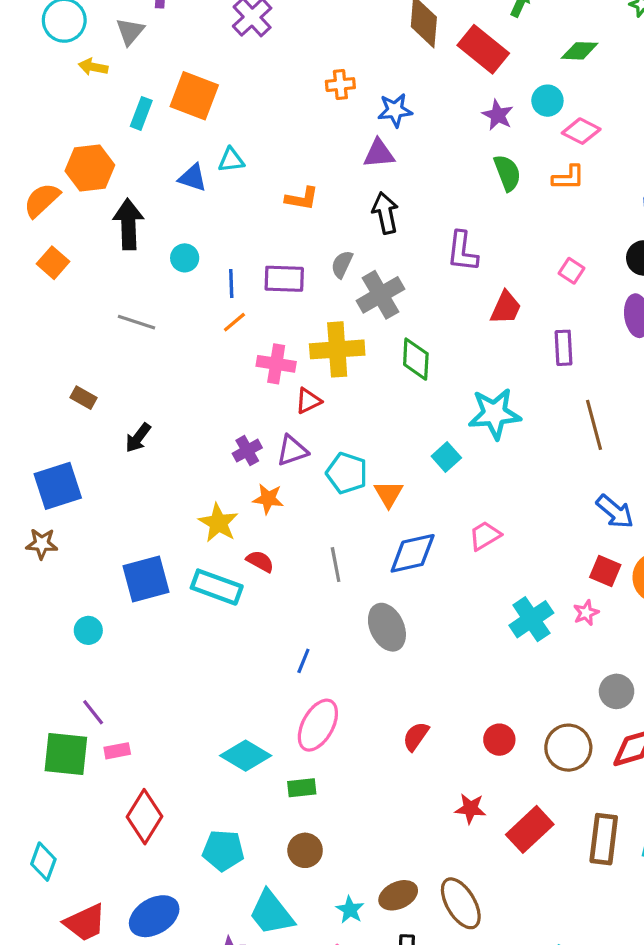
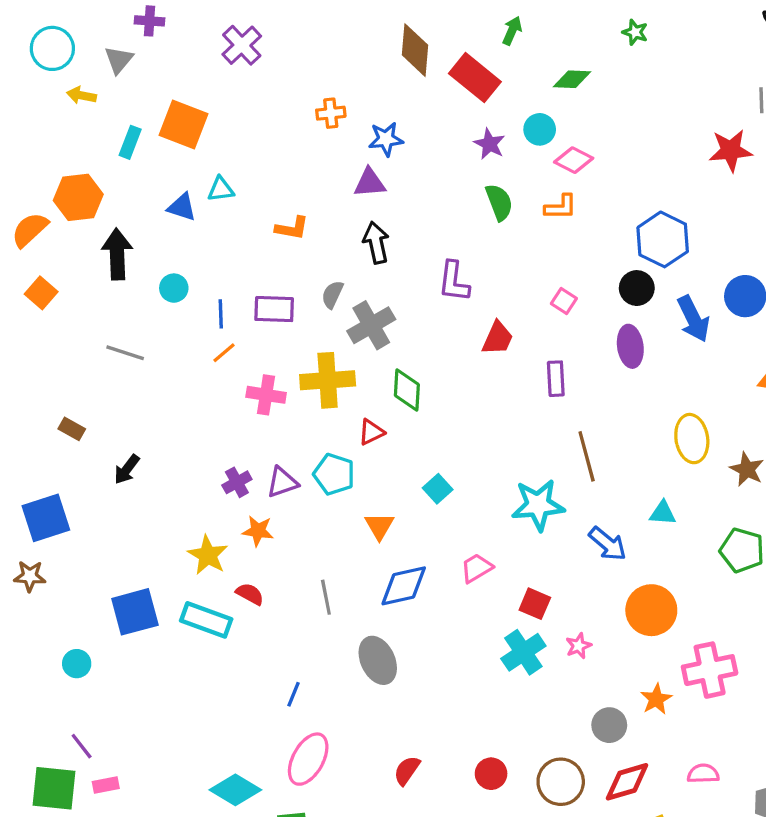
red triangle: (308, 401) -> (371, 432), moved
cyan star: (494, 414) -> (538, 505), moved
cyan pentagon: (347, 473) -> (334, 474), moved
red square: (605, 571) -> (535, 604), moved

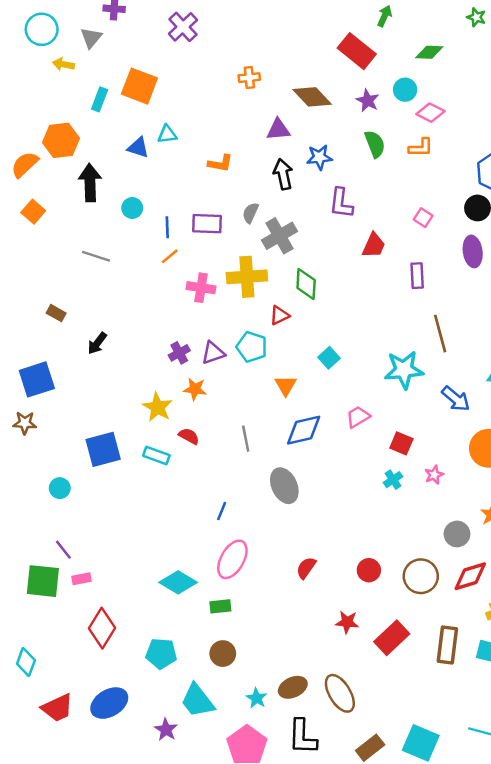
brown diamond: (415, 50) -> (312, 97), moved, turned -48
blue star: (386, 139) -> (319, 157), moved
cyan rectangle: (206, 620) -> (156, 456), size x0.7
cyan cross: (523, 652) -> (393, 480), size x0.6

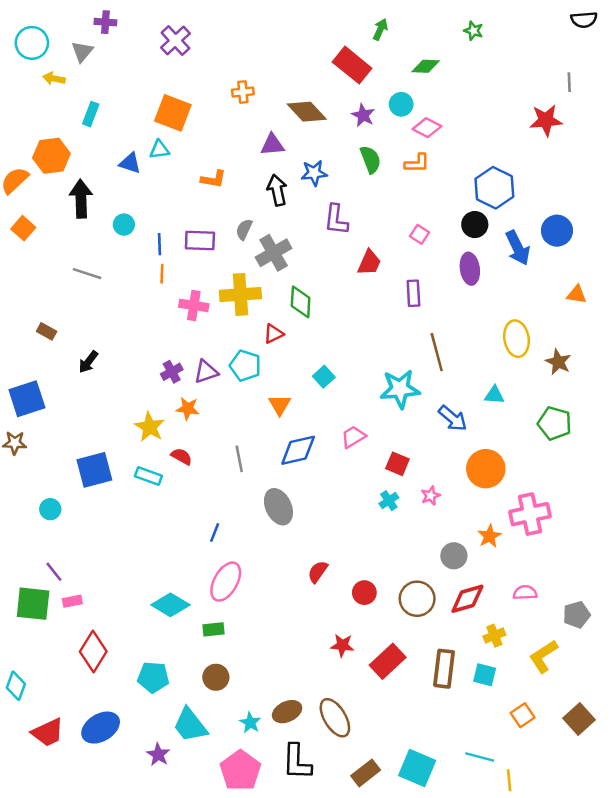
orange square: (139, 86) -> (173, 113), moved
orange line: (170, 256) -> (162, 274), turned -48
red semicircle: (306, 568) -> (318, 572), moved

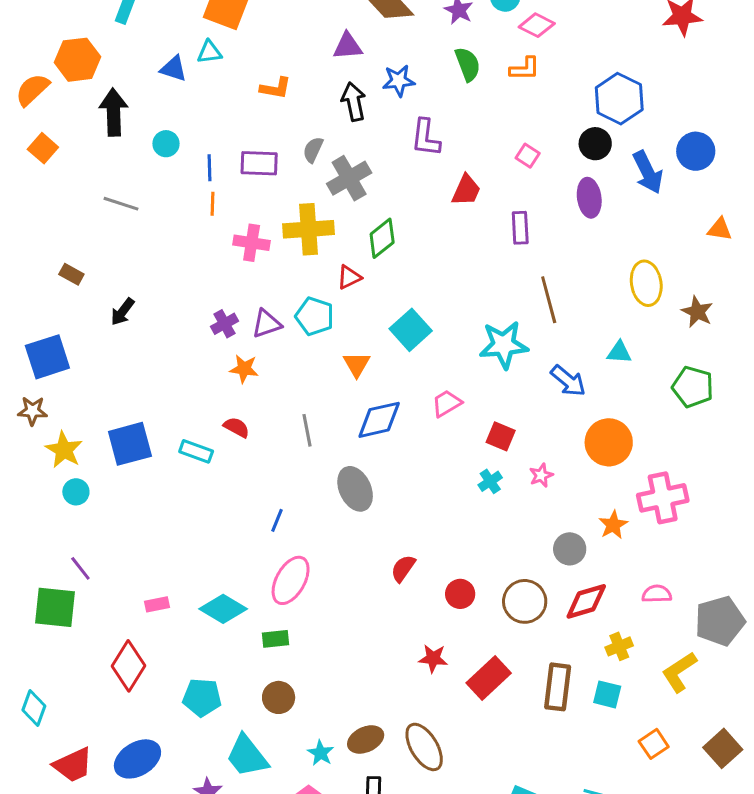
green diamond: (301, 302) -> (382, 238), turned 48
cyan square: (324, 377) -> (411, 330), size x1.5
yellow star: (150, 427) -> (64, 450), moved
pink rectangle: (72, 601) -> (157, 604), moved
gray pentagon: (577, 615) -> (720, 621), size x1.5

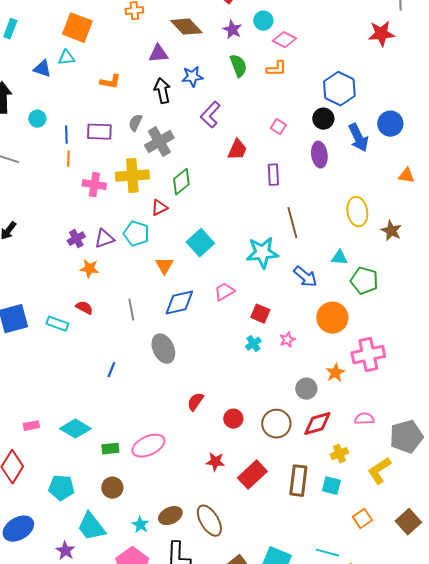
purple L-shape: (426, 138) -> (210, 115), turned 36
green pentagon: (693, 387) -> (364, 281), moved
pink ellipse: (291, 580) -> (148, 446), moved, turned 36

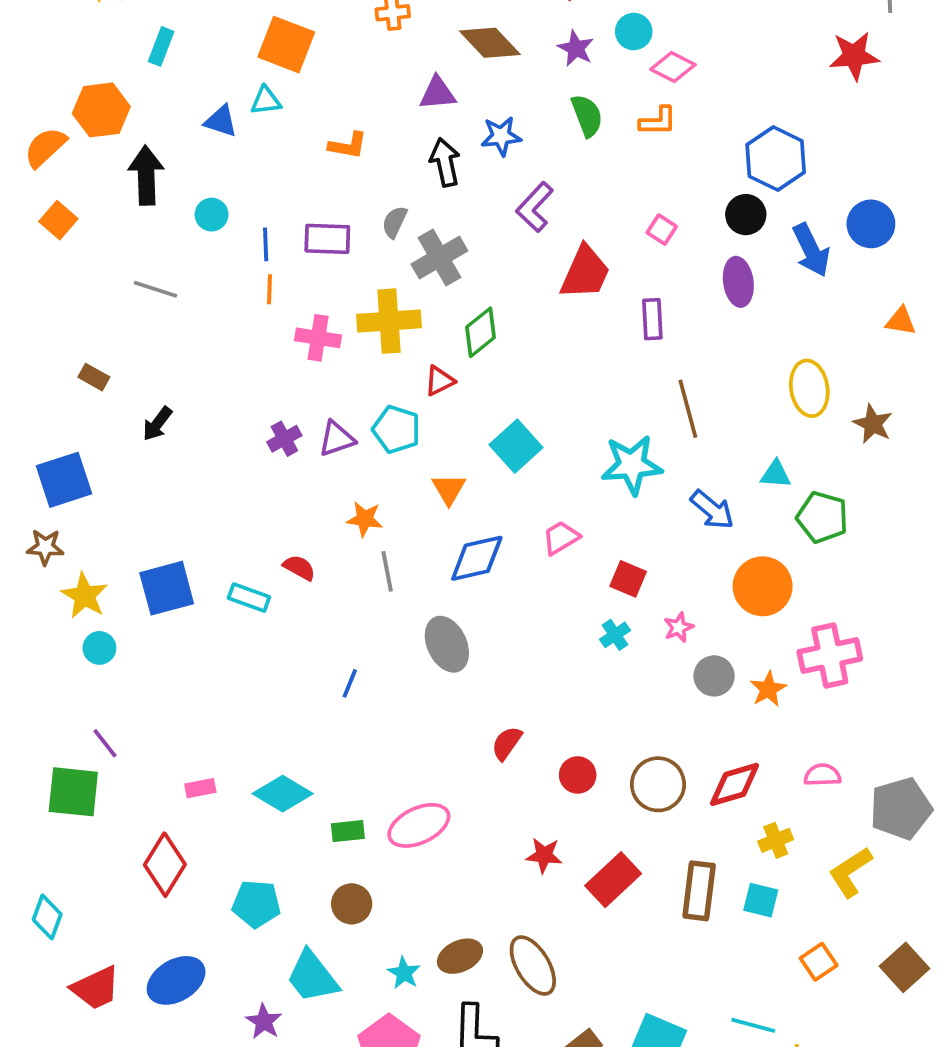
red trapezoid: (237, 150) -> (585, 272), size x1.4
orange star: (89, 269) -> (365, 519), moved
gray circle: (306, 389) -> (714, 676), moved

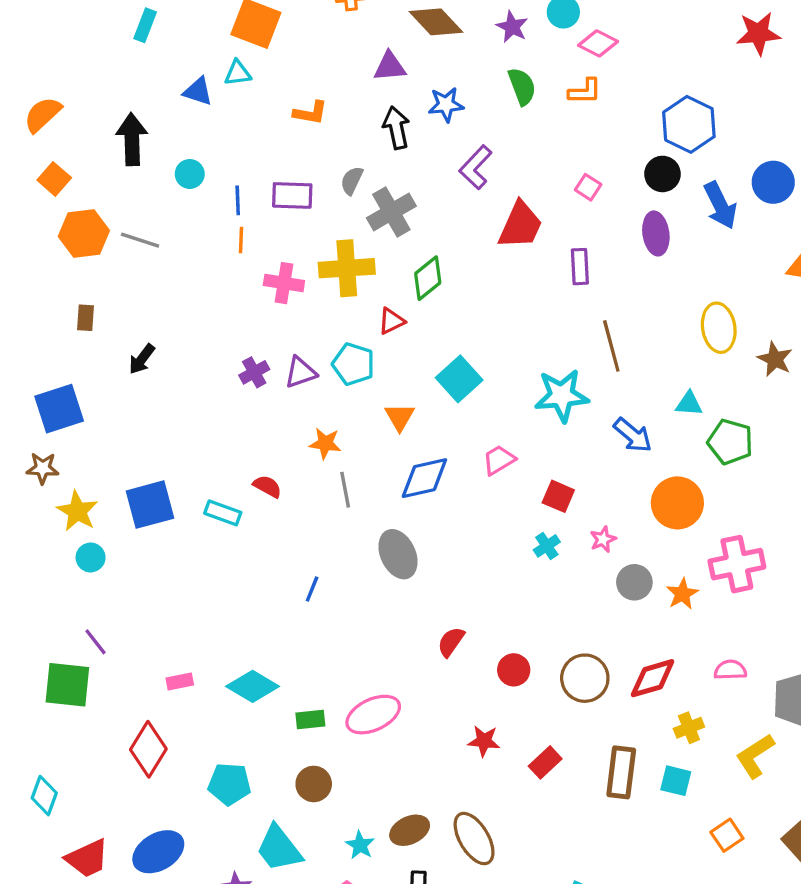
orange hexagon: (101, 110) -> (84, 233), moved
brown rectangle: (94, 377) -> (86, 318), turned 65
red rectangle: (613, 880) -> (545, 762), size x0.7

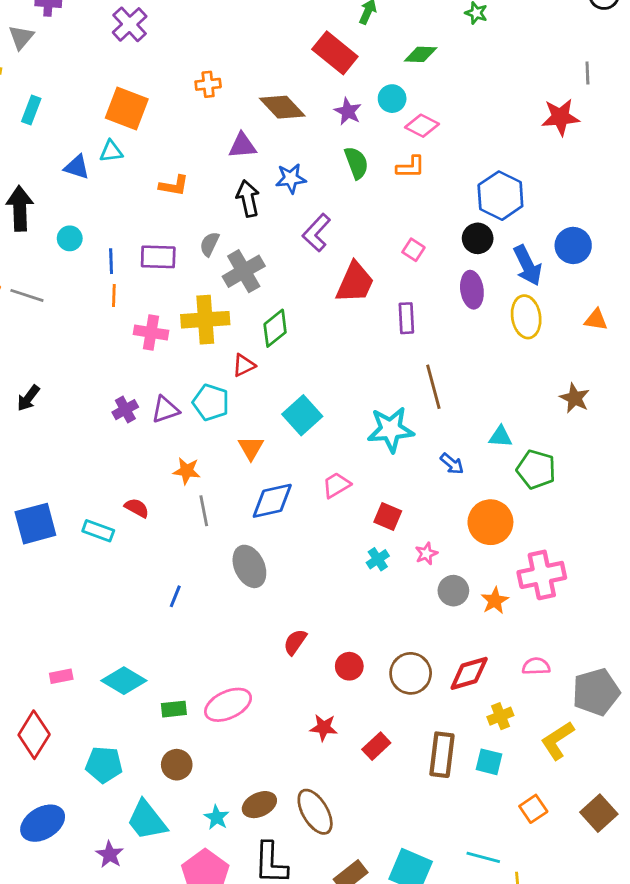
yellow ellipse: (719, 328) -> (526, 317), moved
blue arrow: (633, 435) -> (452, 464), size x0.7

